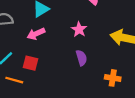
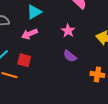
purple semicircle: (81, 58) -> (70, 56), turned 144

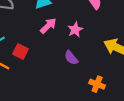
pink arrow: (29, 34) -> (48, 26), moved, turned 147

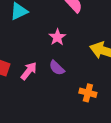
pink arrow: (48, 26) -> (29, 71), moved

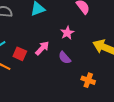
pink arrow: (29, 71) -> (42, 48), moved

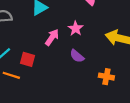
pink arrow: (42, 48) -> (52, 37), moved

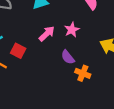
orange cross: (106, 77) -> (83, 73), moved

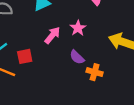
red square: (18, 51) -> (25, 56), turned -32

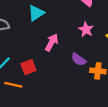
pink star: (78, 28) -> (86, 30), moved

